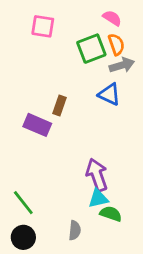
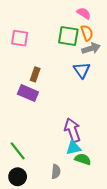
pink square: (43, 26) -> (20, 38), moved
green square: (91, 49) -> (68, 36), turned 30
blue triangle: (109, 94) -> (82, 70), turned 30
brown rectangle: (59, 105) -> (35, 74), moved

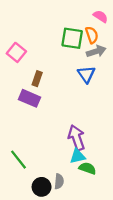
pink semicircle: (84, 13) -> (101, 16), moved
pink square: (20, 38) -> (16, 52), moved, turned 30
black circle: (18, 177) -> (42, 187), moved

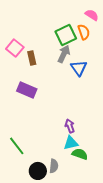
green square: (72, 38) -> (66, 35), turned -35
gray arrow: (96, 51) -> (64, 54), moved, turned -48
brown rectangle: (37, 79) -> (32, 58), moved, turned -32
purple arrow: (77, 138) -> (70, 126), size x0.6

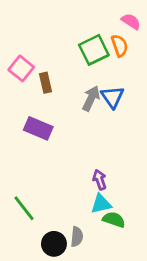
gray arrow: (64, 54) -> (91, 98), moved

